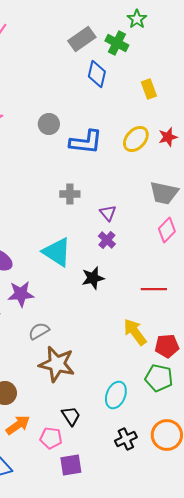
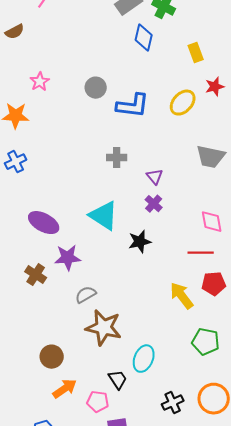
red star: (168, 137) -> (215, 87), moved
pink diamond: (167, 230) -> (212, 222), moved, turned -55
red pentagon: (167, 346) -> (214, 284), moved
cyan ellipse: (116, 395) -> (144, 359), moved

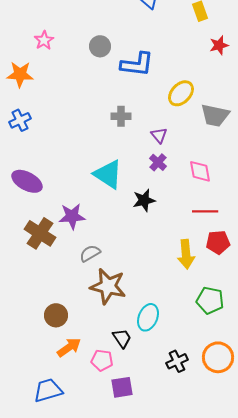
yellow ellipse: (183, 103) -> (181, 93), moved
pink diamond: (212, 222) -> (200, 171), moved
purple ellipse: (44, 223) -> (27, 181), moved
brown cross: (36, 275) -> (40, 233), size x1.4
yellow arrow: (182, 296) -> (186, 254), turned -148

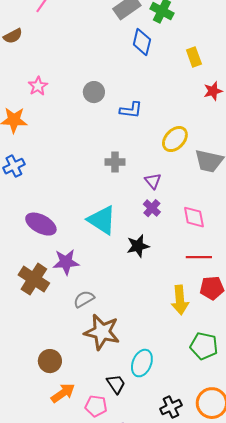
blue L-shape: (137, 64) -> (131, 110), size x0.7
purple ellipse: (27, 181) -> (41, 224), moved

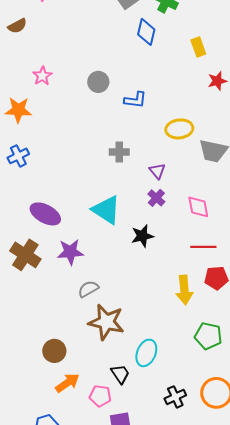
yellow ellipse: (175, 139) -> (179, 129), turned 40
brown cross: (34, 279) -> (25, 255), moved

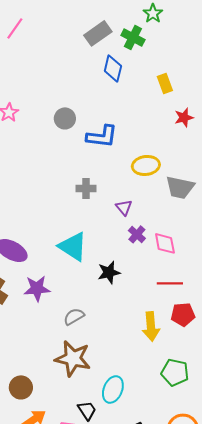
blue L-shape: (135, 100) -> (102, 136), size x1.4
purple cross: (156, 198) -> (137, 234), moved
gray semicircle: (88, 289) -> (74, 316), moved

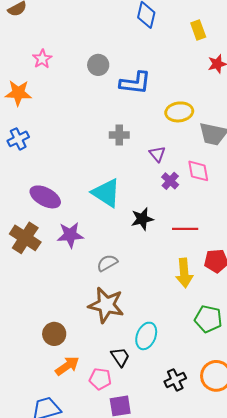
pink diamond: (165, 243) -> (198, 171), moved
red line: (170, 283) -> (185, 229), moved

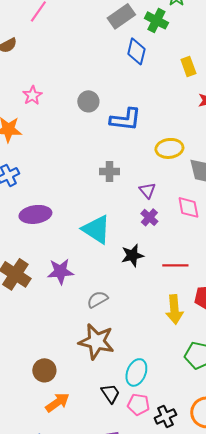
purple cross: (170, 181) -> (149, 217), moved
purple ellipse: (45, 197) -> (35, 214), moved, turned -36
pink pentagon: (100, 379) -> (138, 404), moved

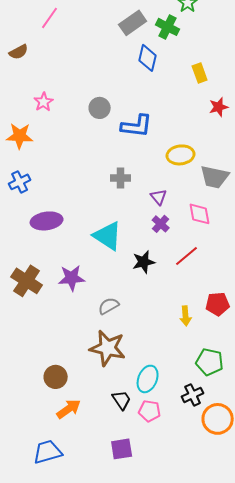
red line: (175, 265) -> (187, 256), moved, turned -40
yellow arrow: (174, 309) -> (186, 316), size x0.7
black cross: (165, 416) -> (193, 395), moved

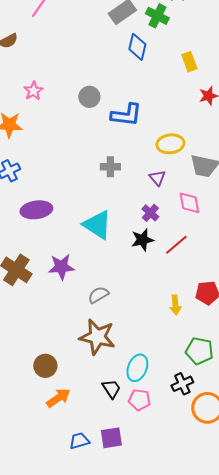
purple triangle: (159, 197) -> (157, 178), moved
black star: (144, 262) -> (142, 240), moved
blue trapezoid: (48, 452) -> (79, 441), moved, size x0.7

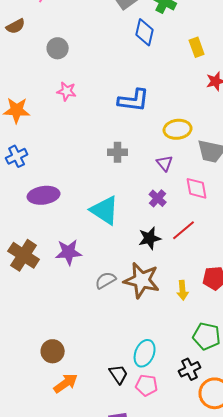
pink star: (33, 91) -> (67, 91), moved, turned -30
gray circle: (89, 97) -> (58, 48), moved
black star: (142, 240) -> (150, 238), moved
brown star: (97, 337) -> (142, 280), moved

